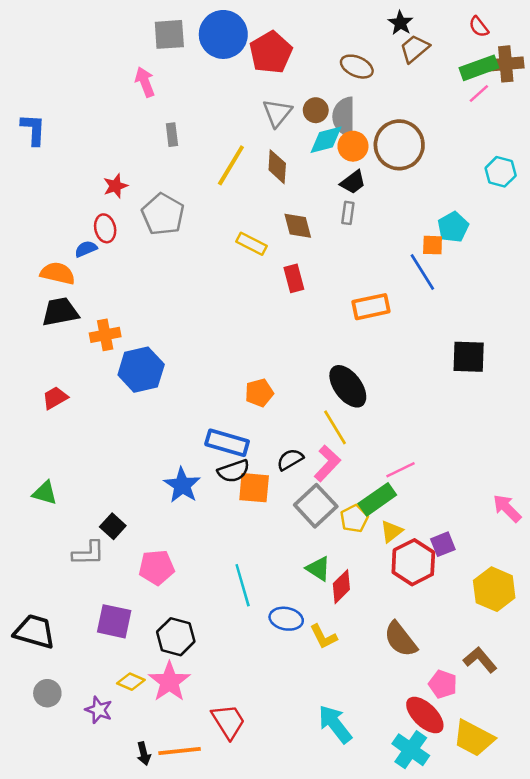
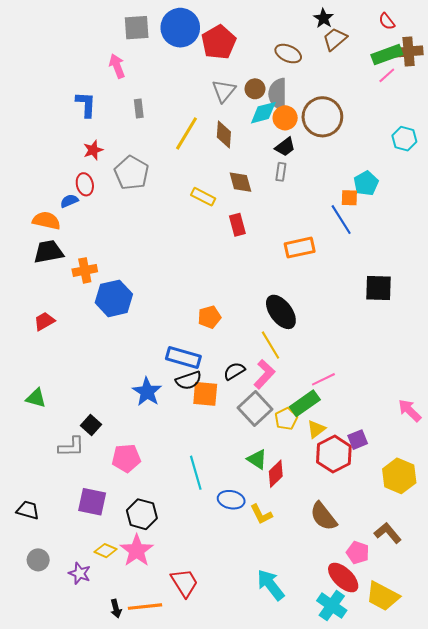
blue L-shape: (33, 129) -> (86, 104), moved
black trapezoid: (35, 632) -> (28, 510), size x0.7

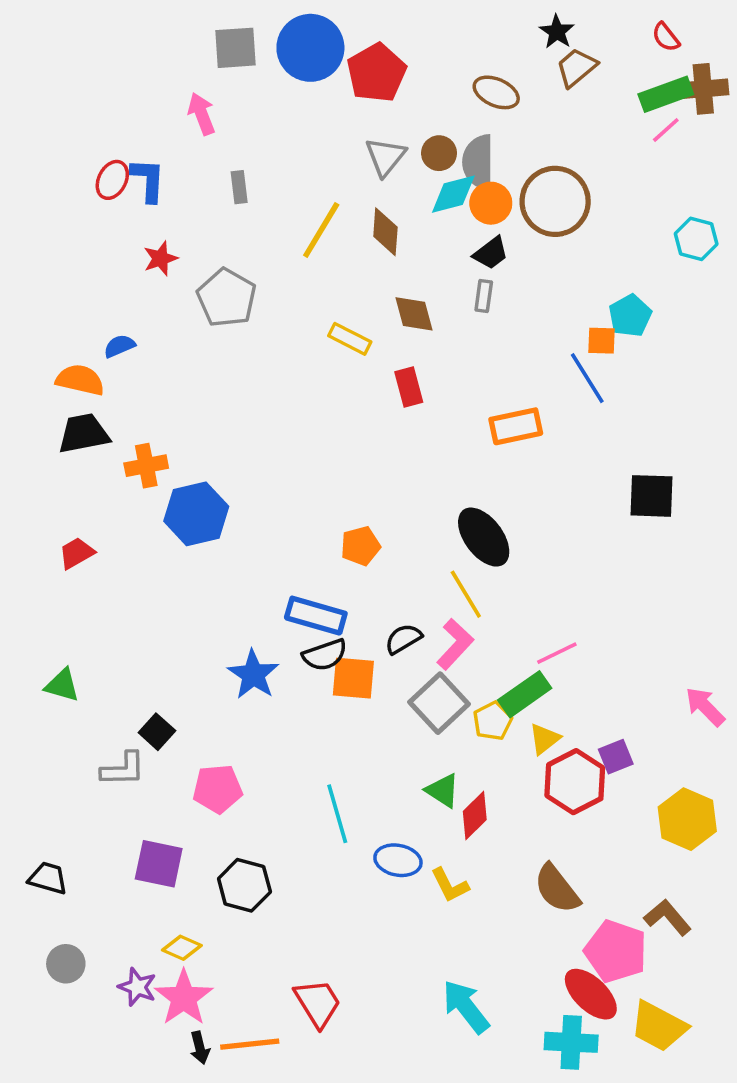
red ellipse: (85, 184) -> (112, 180), moved, turned 40
pink star: (137, 551) -> (184, 998), moved
pink pentagon: (358, 553) -> (616, 951), size x1.6
cyan cross: (332, 606) -> (571, 1042), turned -32

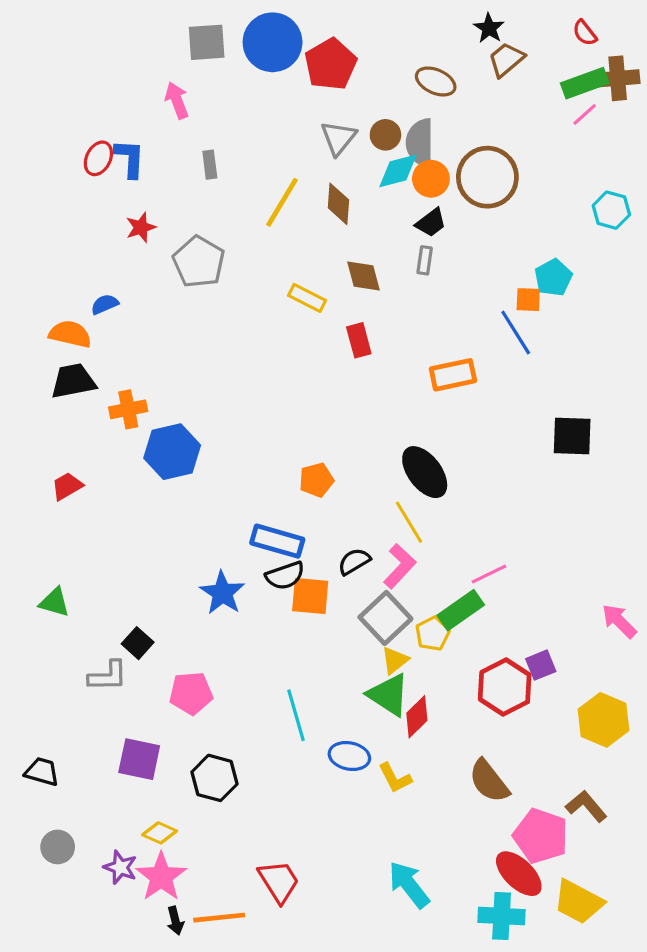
yellow triangle: (544, 739) -> (395, 660), moved
green triangle: (443, 791) -> (389, 695), size x1.4

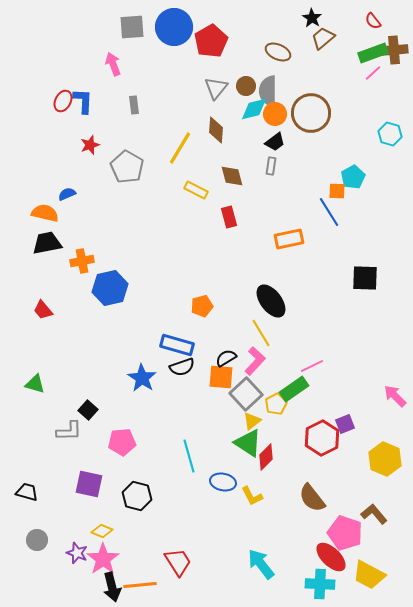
yellow line: (282, 202) -> (180, 148), moved
red trapezoid: (67, 486) -> (43, 310), turned -100
orange square: (310, 596) -> (221, 377), moved
black arrow: (175, 921) -> (112, 587), size x1.6

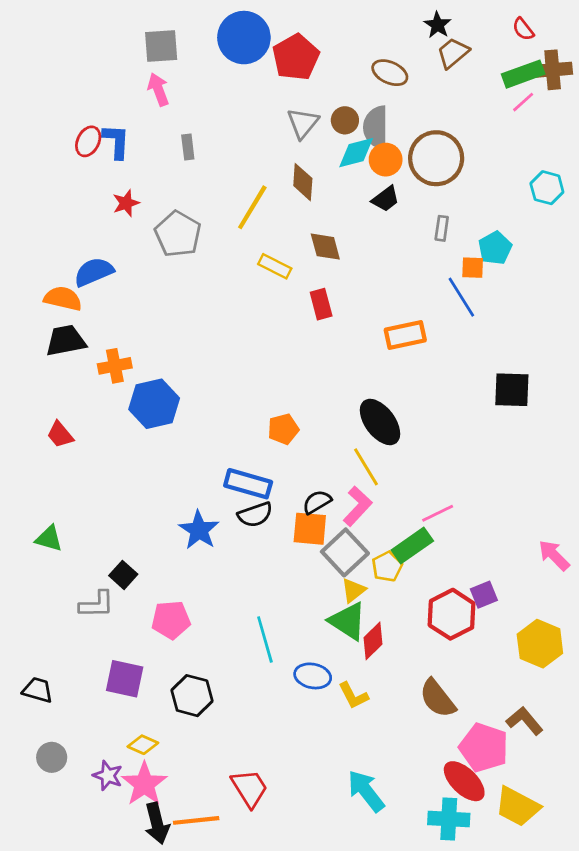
gray square: (132, 27) -> (161, 46), moved
gray rectangle: (271, 166) -> (442, 228), moved
blue semicircle: (67, 194) -> (94, 272), size x1.6

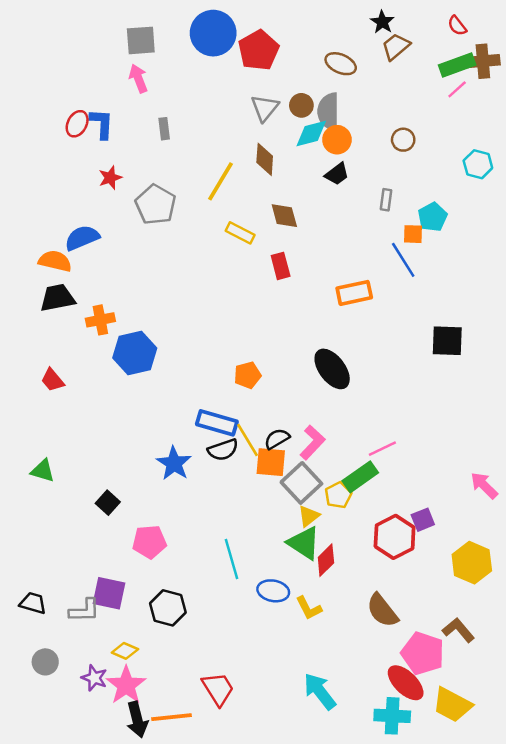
brown circle: (436, 158) -> (403, 140), moved, size x0.5
yellow line: (366, 467) -> (247, 440), moved
gray L-shape: (97, 604) -> (84, 610), moved

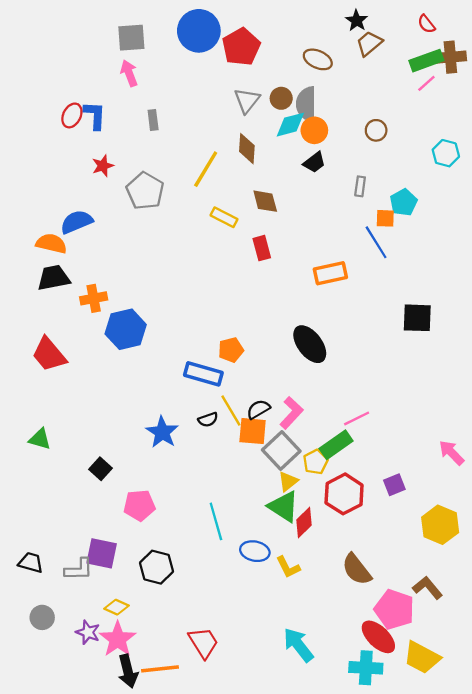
red trapezoid: (53, 380) -> (49, 354), size x1.6
blue rectangle: (217, 423) -> (203, 374), moved
black semicircle: (223, 450) -> (208, 420), size x0.7
red hexagon: (395, 537) -> (344, 494), moved

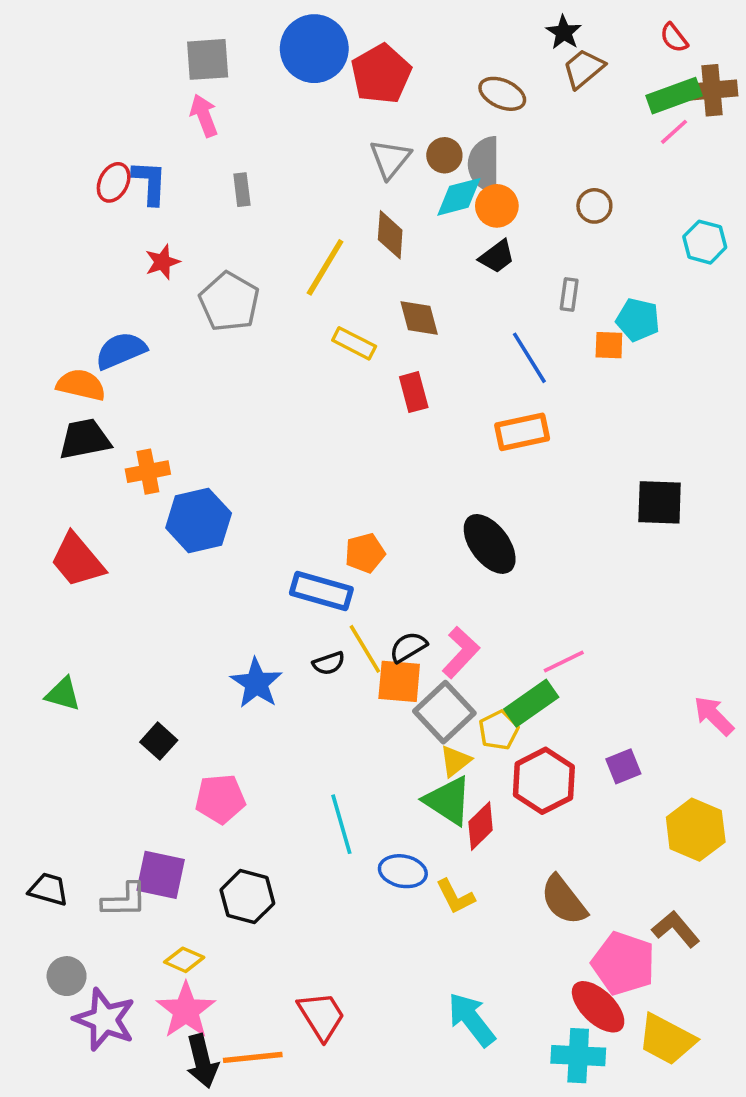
cyan pentagon: (404, 202) -> (638, 320), turned -30
blue line: (376, 242) -> (529, 358), moved
purple star: (88, 632) -> (105, 1019), moved, size x1.6

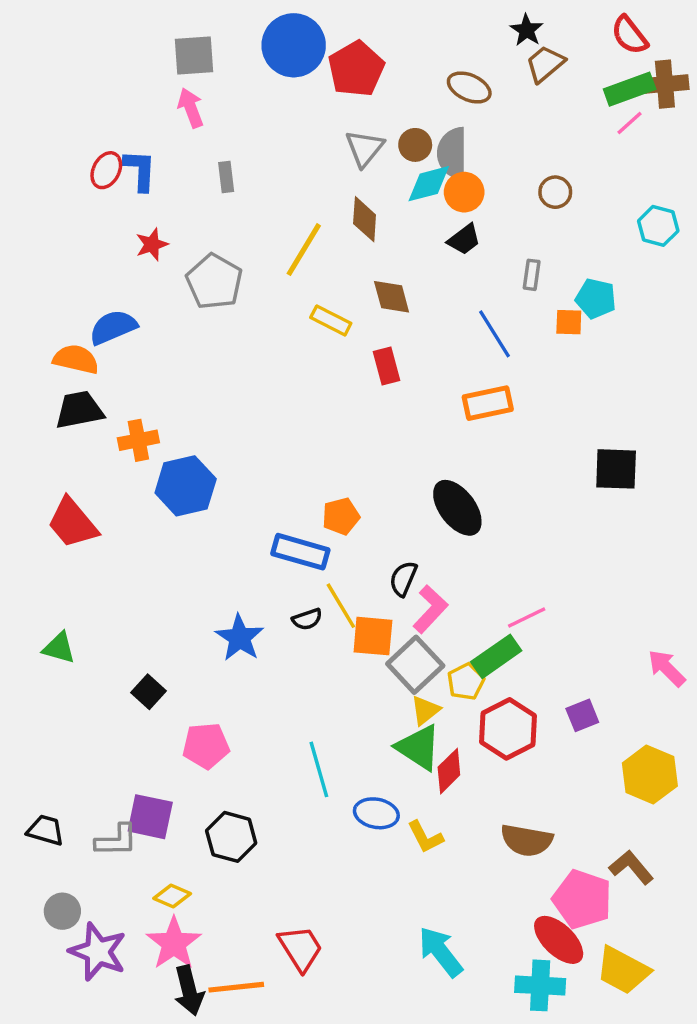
red semicircle: (674, 38) -> (630, 35), size x1.4
black semicircle: (408, 647) -> (403, 579), moved, turned -36
brown semicircle: (564, 900) -> (527, 840), turned -42

